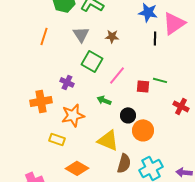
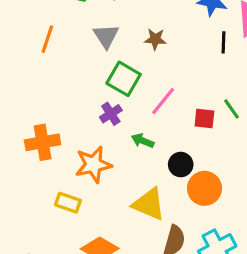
green line: (160, 80) -> (231, 109), turned 40
purple cross: (67, 82) -> (111, 114), moved, turned 32

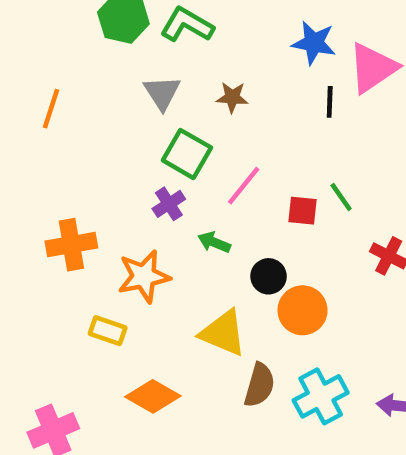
orange line: (47, 39) -> (51, 109), moved

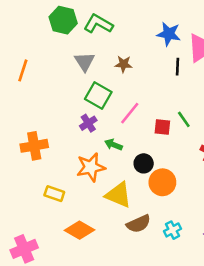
orange star: (144, 276) -> (91, 167), moved
brown semicircle: (259, 385) -> (139, 224), turned 50
cyan cross: (321, 396) -> (172, 230), size x0.6

